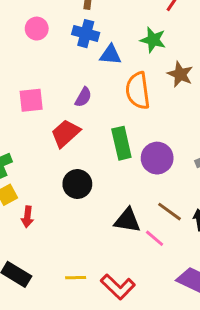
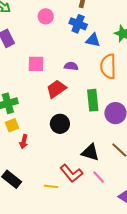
purple semicircle: (83, 97) -> (71, 66), turned -120
pink line: (155, 238) -> (99, 177), moved
red L-shape: (118, 287) -> (71, 173), moved

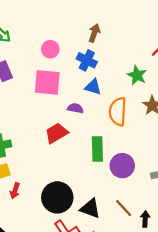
blue triangle: (93, 40) -> (93, 87), moved
pink square: (36, 64) -> (47, 82), moved, size x1.4
black circle: (60, 124) -> (57, 197), moved, size x1.4

